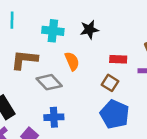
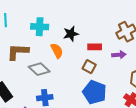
black star: (89, 30) -> (71, 34), moved

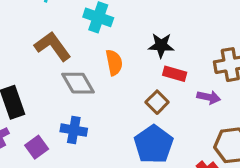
black star: (71, 34) -> (161, 45), moved
brown L-shape: (18, 52) -> (53, 46), turned 35

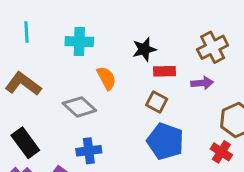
brown L-shape: (53, 46) -> (23, 84), moved

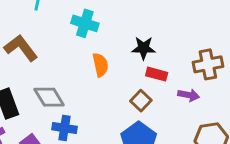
gray diamond: (79, 107) -> (49, 97), moved

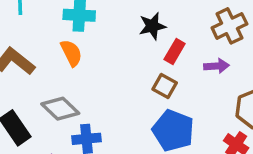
orange semicircle: (100, 65) -> (71, 53), moved
red rectangle: (157, 74) -> (175, 52), turned -60

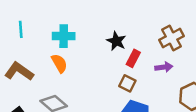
black star: (152, 26) -> (116, 41), turned -30

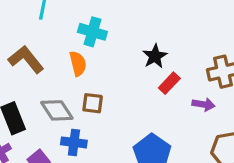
brown square: (127, 83) -> (93, 103), moved, turned -35

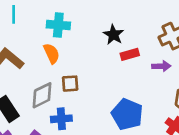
red rectangle: (169, 83) -> (130, 54), turned 42
gray diamond: (57, 110) -> (42, 95), turned -72

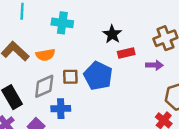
orange semicircle: (52, 53) -> (45, 55), moved, turned 102
blue pentagon: (127, 114) -> (98, 76), moved

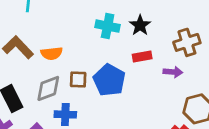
cyan cross: (62, 23) -> (108, 26), moved
black star: (112, 34) -> (140, 25), moved

